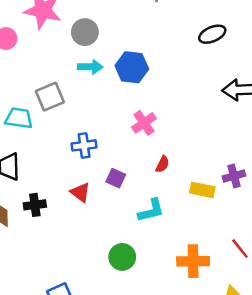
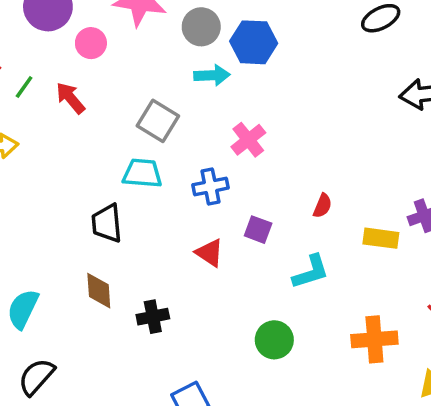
blue hexagon: (132, 67) -> (254, 42), moved
gray square: (50, 97) -> (158, 121), turned -32
cyan trapezoid: (19, 118) -> (142, 173), moved
pink cross: (144, 123) -> (248, 140), moved
black cross: (35, 205) -> (153, 317), moved

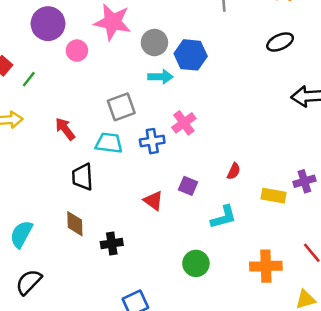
red arrow: (70, 98) -> (65, 129), moved
gray square: (158, 121) -> (121, 107), turned 36
blue cross: (210, 186) -> (152, 141), moved

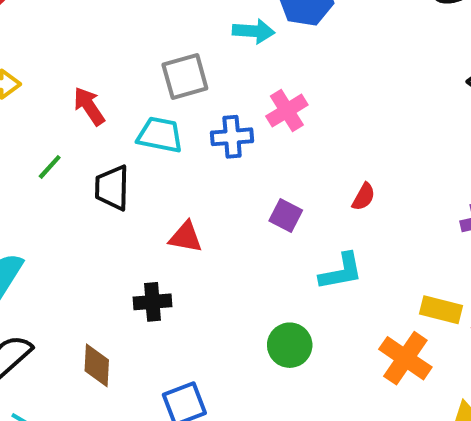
green line: (29, 79) -> (50, 167), moved
yellow rectangle: (274, 196) -> (441, 310), moved
red triangle: (153, 201) -> (186, 237), moved, turned -30
brown diamond: (75, 224) -> (97, 365), moved
orange cross: (266, 266) -> (405, 358), turned 32

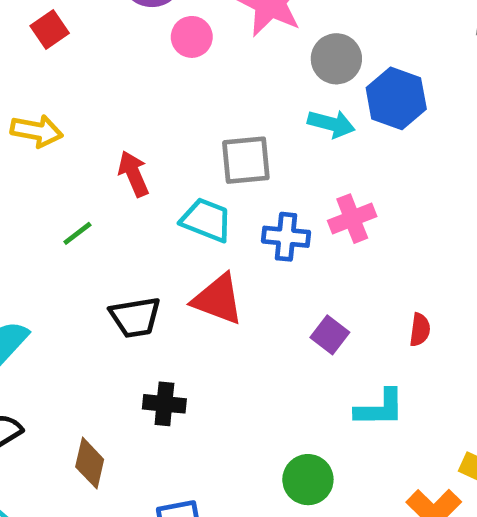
black trapezoid: (112, 188) -> (135, 317), moved, turned -111
red semicircle: (364, 197) -> (420, 330), turned -32
red triangle: (186, 237) -> (218, 299), moved, size x1.4

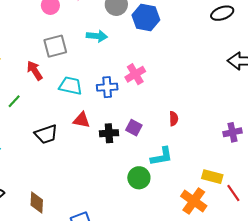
cyan arrow: (331, 124) -> (97, 36), moved
gray square: (246, 160) -> (55, 46), moved
red triangle: (218, 299) -> (81, 120), size x0.7
black cross: (164, 404) -> (109, 133), moved
green circle: (308, 480) -> (139, 178), moved

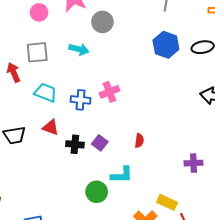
blue hexagon: (146, 17) -> (166, 45), moved

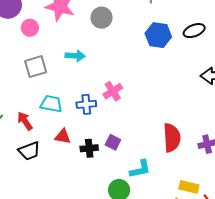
gray circle: (102, 22) -> (102, 18), moved
red arrow: (14, 72) -> (25, 121), moved
red semicircle: (139, 141) -> (172, 138), moved, size x2.0

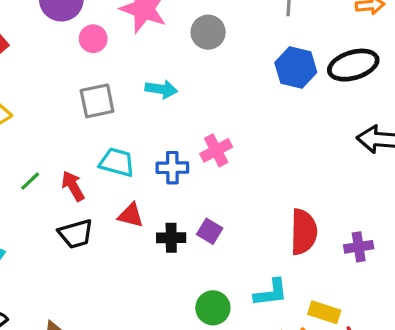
black ellipse: (194, 31) -> (353, 65), size x1.4
cyan L-shape: (140, 169) -> (271, 293), moved

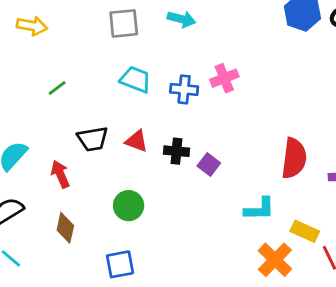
red arrow: (73, 186) -> (60, 174), moved
red triangle: (131, 215) -> (137, 141), moved
purple square: (210, 231) -> (209, 164), moved
green circle: (213, 308) -> (129, 206), moved

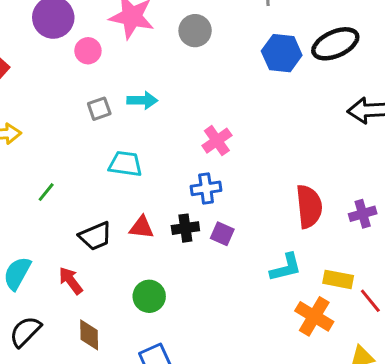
cyan arrow: (181, 19) -> (142, 100), moved
gray square: (124, 23) -> (99, 109), size x0.7
blue cross: (184, 89) -> (206, 188), moved

